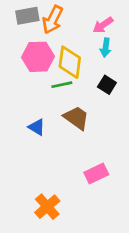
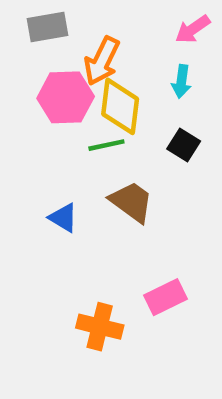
orange arrow: (53, 20) -> (102, 61), moved
pink arrow: (103, 25) -> (193, 29), moved
orange cross: (47, 207) -> (100, 327), moved, turned -35

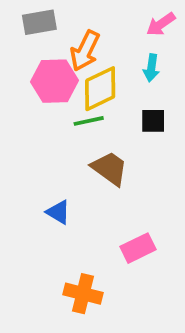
yellow diamond: (120, 106) -> (100, 89), turned 57
black square: (184, 145) -> (153, 121), turned -32
blue triangle: (63, 218) -> (58, 212), moved
orange cross: (100, 327) -> (83, 294), moved

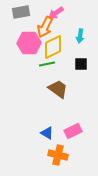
pink arrow: (161, 24) -> (56, 13), moved
blue triangle: (58, 212) -> (47, 133), moved
orange cross: (83, 294) -> (58, 155), moved

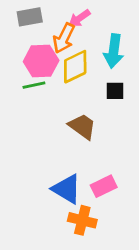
cyan arrow: (80, 36) -> (114, 51), size x1.6
green line: (47, 64) -> (34, 85), moved
blue triangle: (47, 133) -> (67, 189), size x1.6

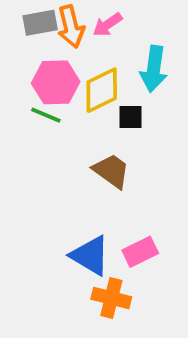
orange arrow: (64, 38) -> (71, 27), moved, turned -40
green line: (34, 85) -> (46, 115), turned 35
black square: (115, 91) -> (131, 117), moved

